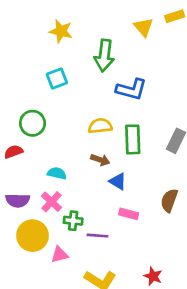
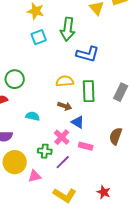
cyan square: (57, 79) -> (39, 37), moved
pink cross: (51, 202) -> (62, 137), moved
purple line: (97, 236) -> (63, 162), turned -49

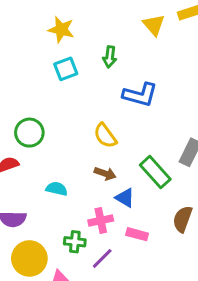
green arrow: (68, 29) -> (110, 57), size x0.6
yellow semicircle: (65, 81) -> (105, 136), turned -120
green rectangle: (89, 91) -> (155, 172), moved, turned -40
pink cross: (62, 137) -> (101, 221), turned 35

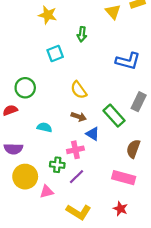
cyan square: (66, 69) -> (55, 54), moved
blue L-shape: (140, 95) -> (128, 61), moved
pink rectangle: (137, 234) -> (124, 178), moved, size x1.5

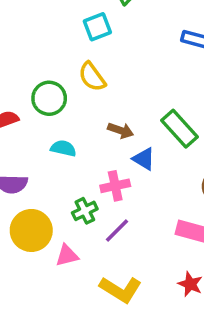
cyan square: (55, 54) -> (97, 27), moved
green circle: (25, 88) -> (49, 98), moved
yellow semicircle: (79, 90) -> (92, 77), moved
green cross: (57, 165) -> (85, 211), turned -32

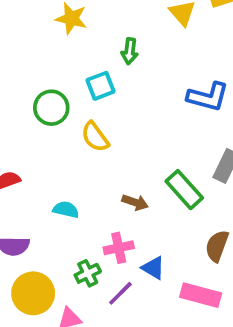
green circle: (49, 98) -> (51, 108), moved
brown arrow: (121, 130) -> (135, 202), moved
blue triangle: (144, 159) -> (153, 268), moved

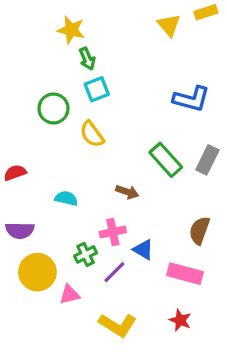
green arrow: (130, 51) -> (87, 59), moved, turned -30
green rectangle: (184, 190) -> (166, 160), moved

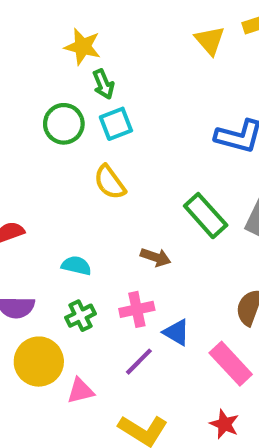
green circle: (53, 109) -> (64, 124), moved
green cross: (86, 254) -> (80, 316), moved
pink rectangle: (185, 274) -> (231, 364), turned 32

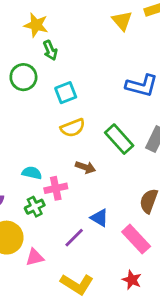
cyan square: (116, 124) -> (66, 93), moved
yellow semicircle: (110, 182) -> (73, 128), moved, turned -75
pink cross: (137, 309) -> (56, 188), moved

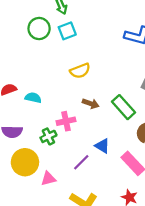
cyan square: (66, 93) -> (67, 31), moved
green rectangle: (119, 139) -> (123, 107), moved
cyan semicircle: (32, 173) -> (33, 98), moved

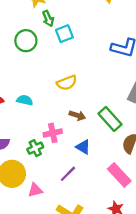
cyan square: (67, 31) -> (64, 34), moved
cyan semicircle: (33, 98) -> (25, 100), moved
blue triangle: (102, 146) -> (83, 147), moved

